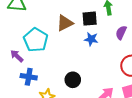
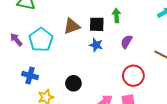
purple arrow: (17, 56) -> (16, 40), moved

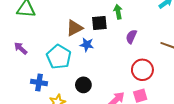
cyan pentagon: (41, 40) -> (59, 57), moved
blue star: (96, 45) -> (87, 45), moved

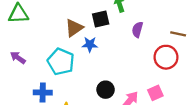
red circle: (142, 70) -> (166, 57), moved
black circle: (83, 85) -> (106, 90), moved

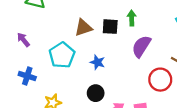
purple semicircle: (137, 30) -> (141, 46), size x1.5
blue star: (90, 44) -> (97, 62), moved
blue cross: (43, 93) -> (27, 76), moved

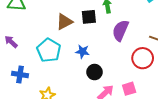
black circle: (96, 93) -> (95, 72), moved

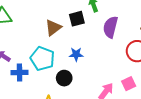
black circle: (95, 72) -> (64, 78), moved
blue cross: (20, 74) -> (20, 72), moved

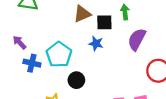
brown triangle: (53, 28) -> (82, 14), moved
blue star: (76, 54) -> (96, 44), moved

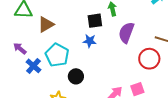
brown triangle: (82, 14) -> (46, 24), moved
blue cross: (32, 63) -> (33, 66), turned 35

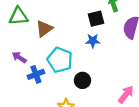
blue cross: (33, 66) -> (36, 74), turned 35

